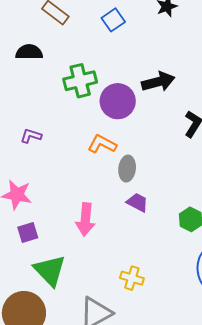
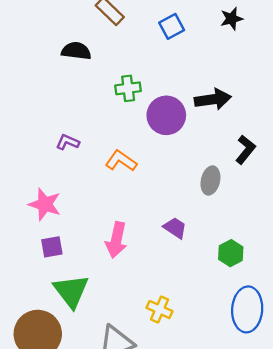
green cross: (80, 81) -> (128, 88), size x0.7
orange L-shape: (102, 144) -> (121, 161), moved
gray ellipse: (127, 169) -> (210, 180), moved

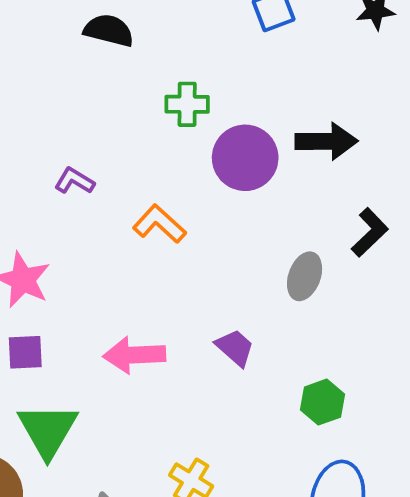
pink arrow: (116, 240) -> (134, 355), turned 68

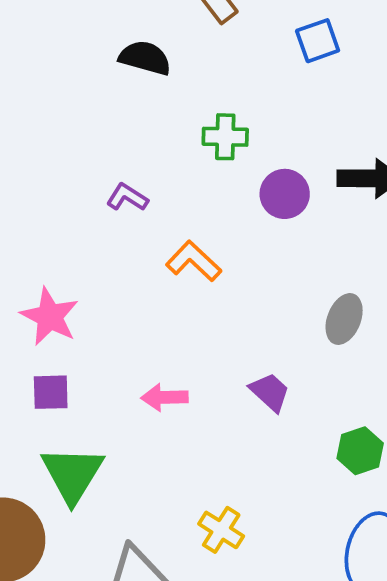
purple circle: (245, 158) -> (285, 194), size x0.7
purple L-shape: (74, 181) -> (127, 197), moved
pink arrow: (134, 355) -> (165, 397), size x0.7

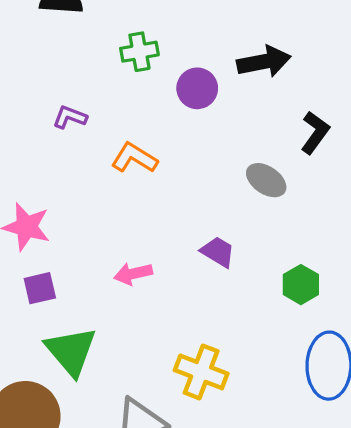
gray ellipse: (344, 319) -> (266, 180), turned -66
yellow cross: (221, 530) -> (201, 372), size x1.4

